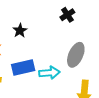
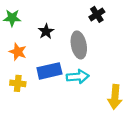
gray ellipse: (76, 55) -> (79, 45), moved, turned -35

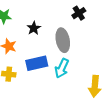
cyan arrow: (78, 77) -> (62, 68), turned 120

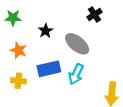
gray ellipse: (63, 40) -> (77, 44), turned -40

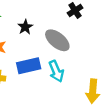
cyan arrow: (76, 74) -> (56, 71), turned -48

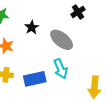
blue rectangle: (29, 66) -> (35, 79), moved

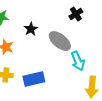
cyan arrow: (61, 69) -> (78, 61), moved

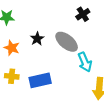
black star: (31, 29) -> (37, 39), moved

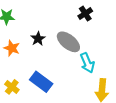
yellow cross: (12, 76) -> (12, 87), moved, turned 32
blue rectangle: (40, 80) -> (41, 82), turned 50

